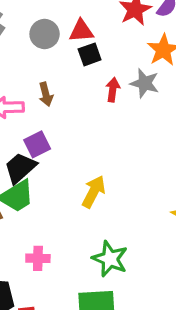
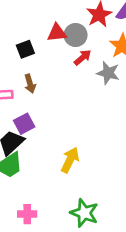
gray circle: (45, 34) -> (76, 35), moved
black square: (90, 54) -> (25, 49), moved
red arrow: (113, 90) -> (83, 57), moved, turned 42

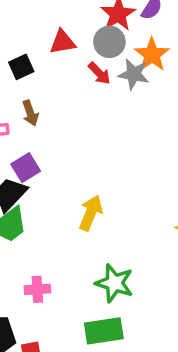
gray circle: (76, 35) -> (109, 42), moved
red arrow: (83, 57) -> (99, 73), turned 90
gray star: (108, 73) -> (134, 74), moved

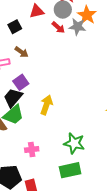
brown arrow: (30, 113) -> (21, 52), turned -32
yellow arrow: (91, 213) -> (46, 105), moved

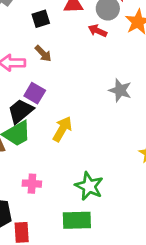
red arrow: (58, 27) -> (97, 31), turned 152
gray star: (77, 27) -> (120, 90), moved
purple square: (21, 82) -> (35, 93), turned -35

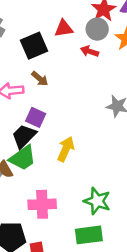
black square: (41, 19) -> (34, 46), size x1.5
pink cross: (32, 184) -> (42, 204), size x1.5

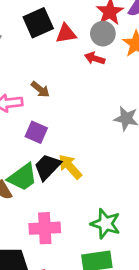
black square: (34, 46) -> (38, 23), moved
black trapezoid: (24, 136) -> (47, 167), moved
yellow arrow: (66, 149) -> (70, 167), turned -65

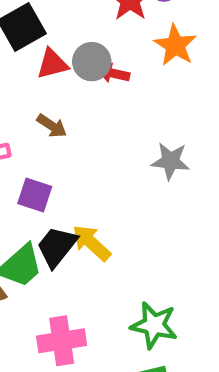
red triangle: (66, 33) -> (52, 64), moved
gray circle: (103, 34) -> (92, 62), moved
brown arrow: (40, 89) -> (52, 126), moved

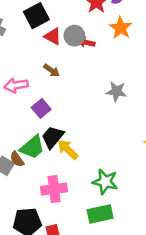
red triangle: (52, 64) -> (53, 36), turned 42
purple square: (35, 195) -> (41, 108), turned 30
yellow arrow: (91, 243) -> (68, 149), moved

